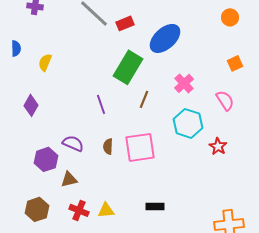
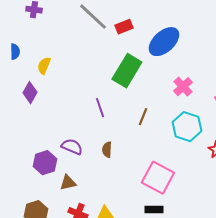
brown line: (144, 99) -> (143, 117), moved
purple diamond: (31, 105) -> (30, 93), moved
pink square: (140, 147) -> (158, 178), moved, turned 36

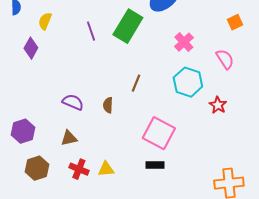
purple line: (100, 108) -> (91, 31), moved
brown line: (143, 117) -> (136, 83), moved
purple hexagon: (45, 163) -> (23, 131), moved

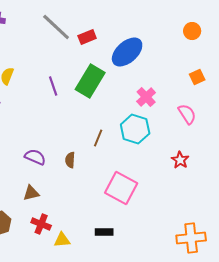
cyan hexagon: (188, 82) -> (135, 129), moved
black rectangle: (155, 165) -> (104, 232), moved
yellow triangle: (106, 169) -> (62, 240), moved

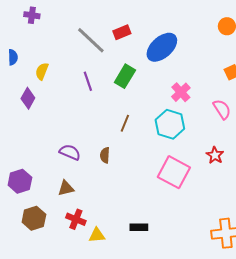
gray line: (56, 27) -> (91, 40), moved
green rectangle: (90, 81) -> (125, 76), size x0.7
brown line: (98, 138) -> (125, 123), moved
pink square: (121, 188) -> (174, 172), moved

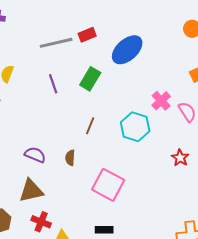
gray line: (91, 40) -> (56, 43), turned -56
pink cross: (181, 92) -> (161, 101), moved
pink square: (174, 172) -> (108, 185), moved
brown triangle: (66, 188) -> (31, 191), size x1.5

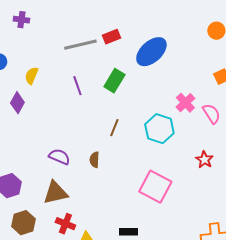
pink square: (108, 185) -> (155, 187), moved

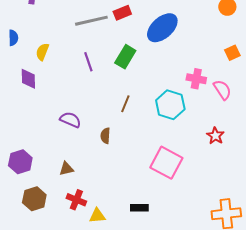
purple diamond: (17, 103) -> (28, 79), turned -30
pink cross: (185, 103) -> (196, 79), turned -36
purple semicircle: (59, 157) -> (70, 120), moved
brown triangle: (55, 193) -> (66, 169), size x0.6

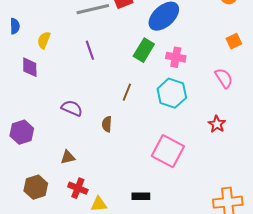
green rectangle: (125, 57) -> (144, 50), moved
pink cross: (196, 79) -> (176, 57), moved
purple hexagon: (20, 162) -> (22, 132), moved

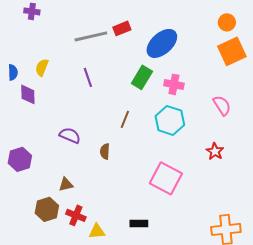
blue semicircle: (15, 26) -> (13, 72), moved
orange square: (234, 41) -> (232, 51), moved, size x1.8
brown hexagon: (36, 187) -> (47, 209), moved

